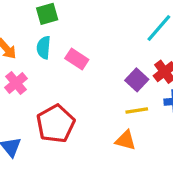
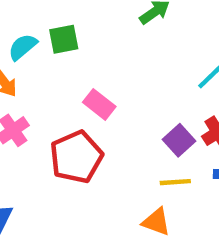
cyan semicircle: (44, 47) -> (23, 47), moved, turned 40
red pentagon: (56, 124) -> (76, 157), moved

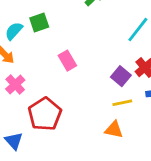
pink rectangle: (99, 104) -> (67, 61), turned 30
red pentagon: (76, 157) -> (45, 114), moved

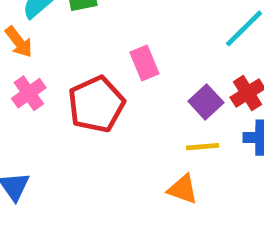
pink rectangle: (67, 61) -> (144, 63), moved
red pentagon: (45, 114) -> (96, 104), moved

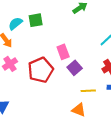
purple square: (206, 102) -> (75, 68), moved

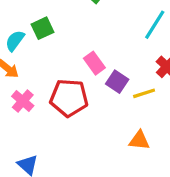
red pentagon: (41, 70) -> (69, 98), turned -30
yellow line: (88, 91) -> (144, 93), moved

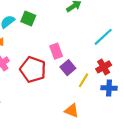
green square: (43, 28) -> (28, 19), turned 32
yellow line: (144, 93) -> (84, 80), turned -56

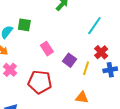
pink rectangle: (56, 51) -> (47, 49), moved
red pentagon: (33, 70) -> (40, 82), moved

